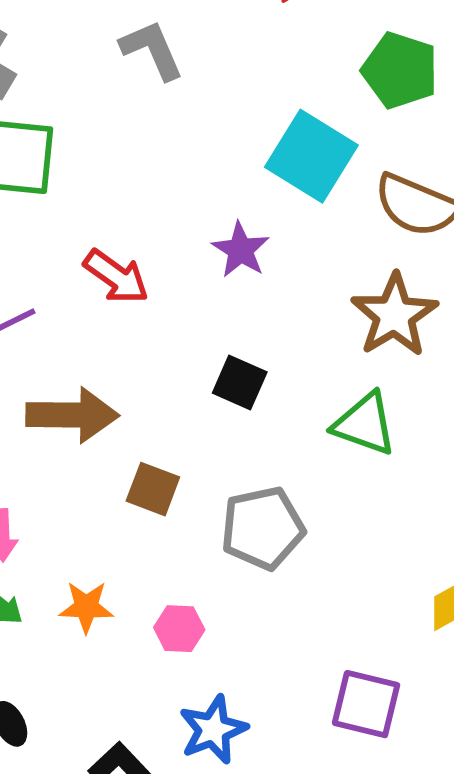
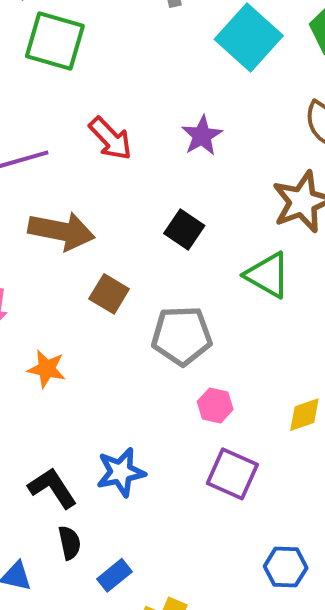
cyan square: (311, 156) -> (249, 37), moved
pink hexagon: (179, 629) -> (215, 405), moved

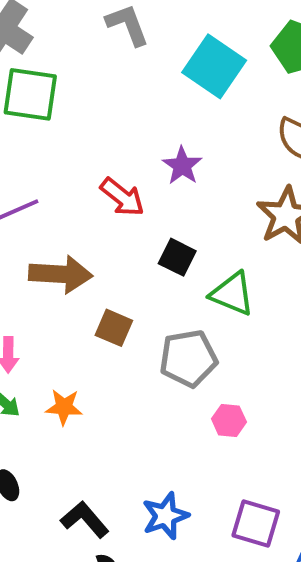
red arrow: (110, 139) -> (122, 197), moved
green triangle: (268, 275) -> (232, 294), moved
blue star: (121, 472) -> (165, 516), moved
purple square: (232, 474) -> (256, 524), moved

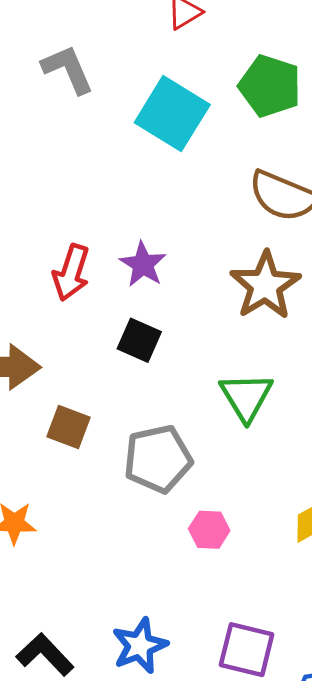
purple star: (182, 166) -> (143, 264), moved
red arrow: (122, 197) -> (71, 273), turned 72
green triangle: (232, 294) -> (246, 397), moved, turned 39

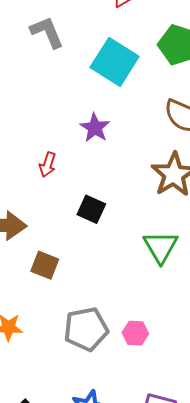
purple star: (143, 264) -> (95, 128), moved
red arrow: (71, 273) -> (48, 165), size x0.7
gray pentagon: (158, 459) -> (86, 329), moved

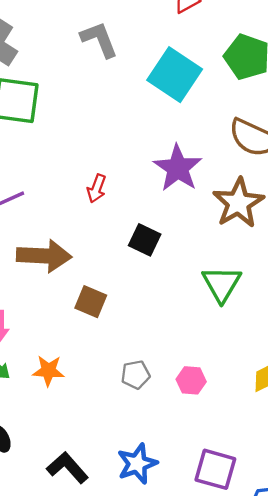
purple star: (95, 128) -> (178, 168), moved, size x1.4
gray pentagon: (86, 329) -> (135, 375), size x0.6

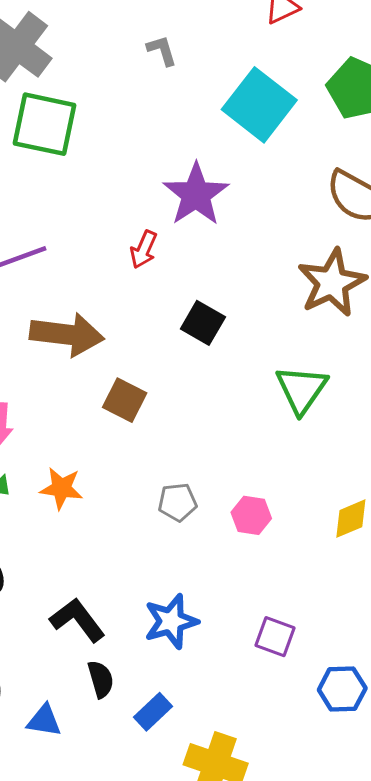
gray L-shape: (99, 39) -> (162, 50), size x0.6
purple star: (178, 168) -> (196, 194), moved
purple square: (215, 469) -> (275, 637), size x0.7

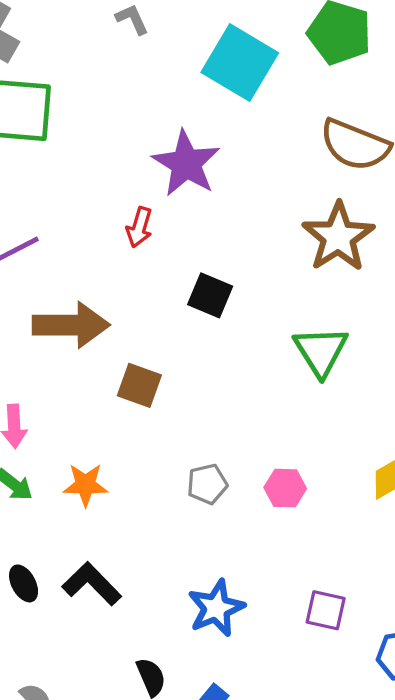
black L-shape: (77, 620) -> (92, 584), moved

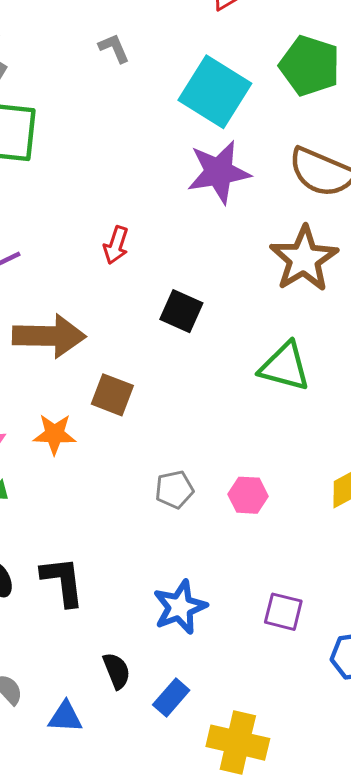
purple star: (186, 164) -> (219, 172), moved, turned 30
green triangle: (321, 351) -> (285, 367), turned -44
orange star: (85, 485) -> (55, 434), moved
black L-shape: (92, 584) -> (63, 581), turned 36

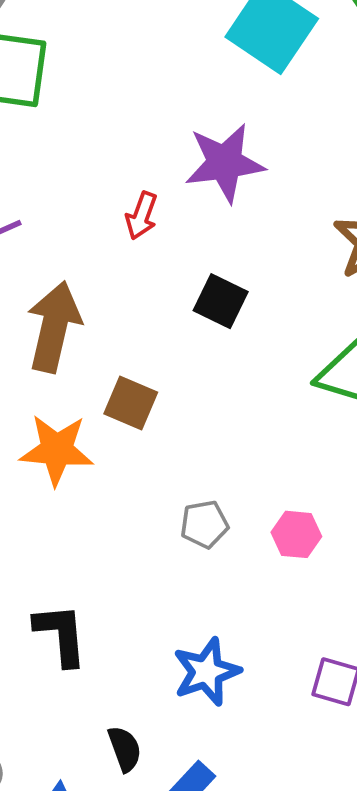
purple star: (219, 172) -> (225, 163), moved
brown arrow: (49, 336) -> (54, 327), turned -80
orange star: (55, 434) -> (57, 450), size x1.4

